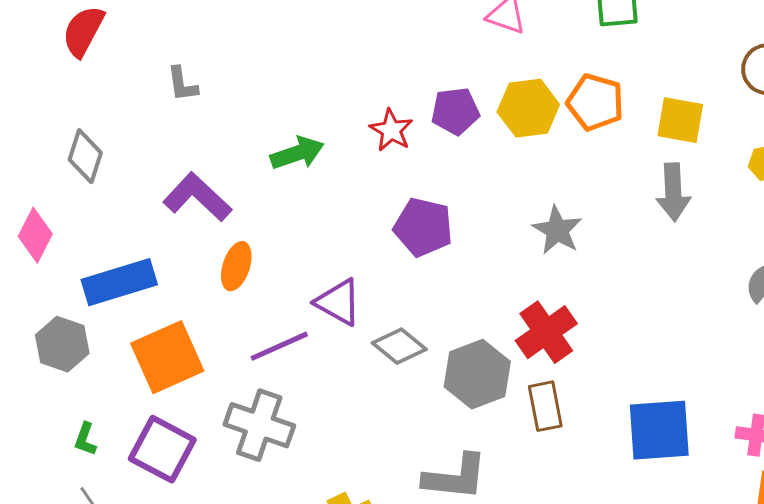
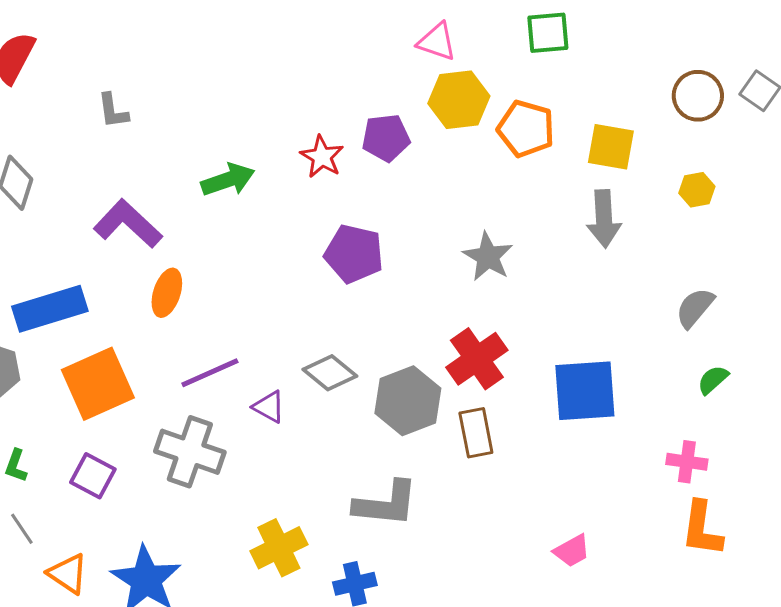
yellow hexagon: (528, 108) -> (459, 100), moved
purple triangle: (338, 302) -> (269, 407), moved, size x0.7
blue square: (659, 430) -> (585, 391), moved
purple square: (162, 449) -> (93, 476), size x0.7

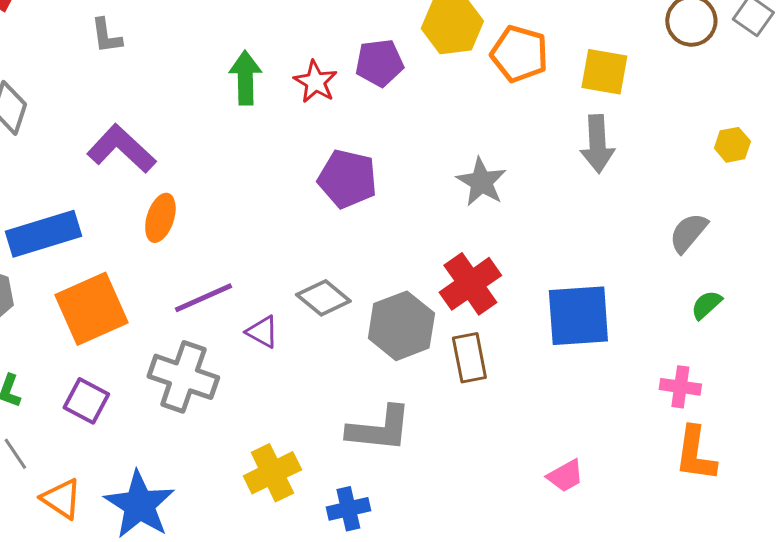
green arrow: (228, 180) -> (245, 78), moved, turned -72
yellow hexagon: (697, 190) -> (732, 145), moved

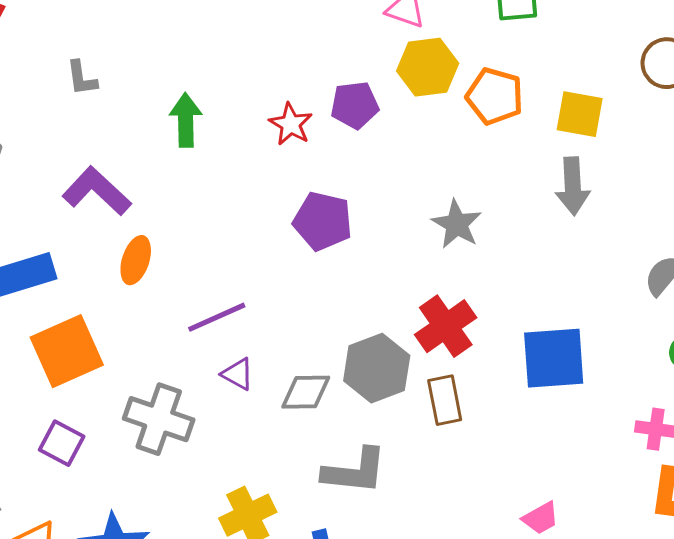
green arrow: (245, 78) -> (186, 120), moved
purple line: (203, 298) -> (217, 317), moved
gray diamond: (323, 298) -> (306, 392), moved, turned -40

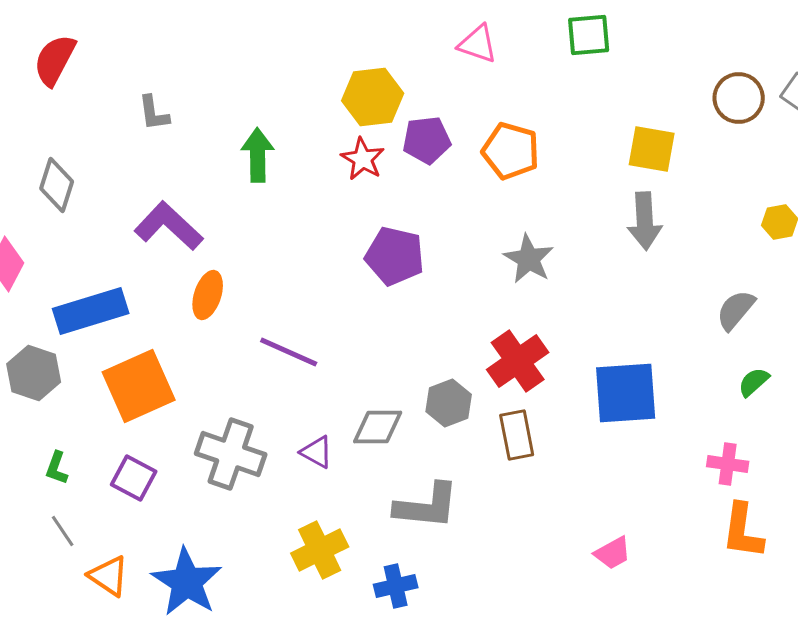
yellow hexagon: (428, 67) -> (373, 97), moved
orange pentagon: (495, 96) -> (511, 151), moved
purple line: (217, 317) -> (289, 352), turned 48
gray hexagon: (377, 368) -> (449, 403), size x0.7
purple triangle: (238, 374) -> (317, 452), moved

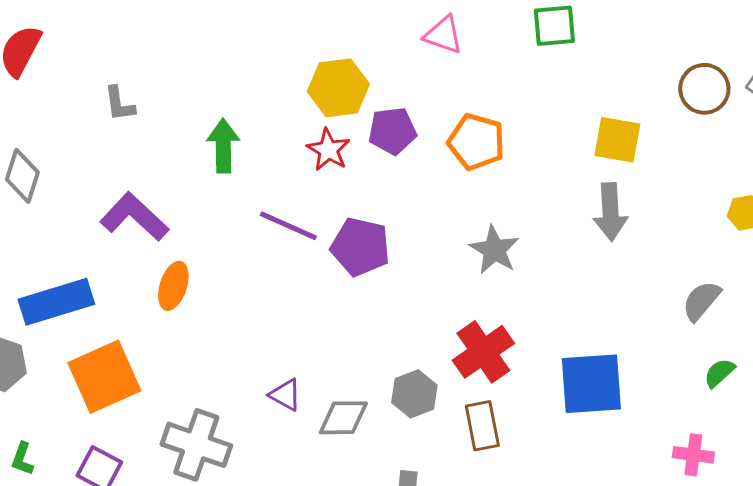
purple line: (289, 352) -> (288, 226), moved
purple triangle: (317, 452) -> (285, 395), moved

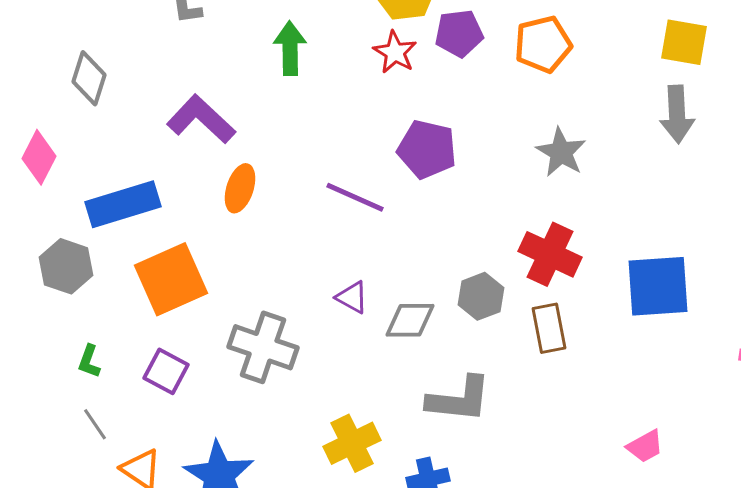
orange pentagon: (476, 142) -> (543, 44), turned -30
purple line: (288, 226) -> (355, 197), moved
red cross: (483, 352) -> (550, 254), turned -30

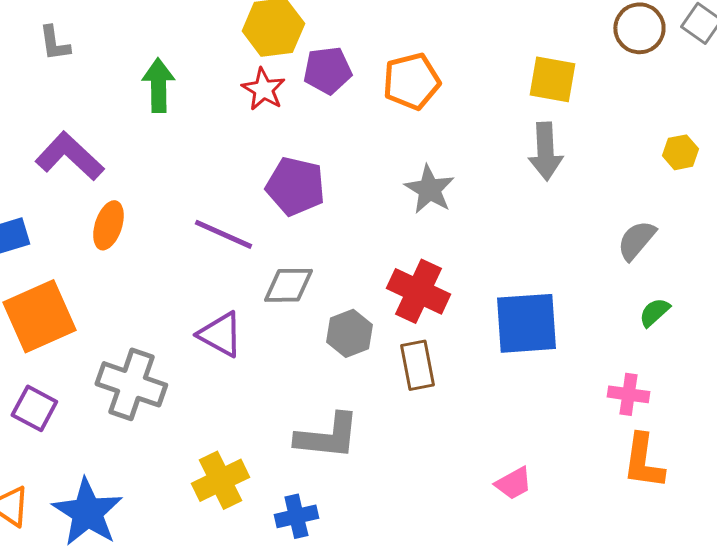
purple triangle: (352, 297) -> (220, 334), size x1.4
gray diamond: (410, 320) -> (288, 285), moved

